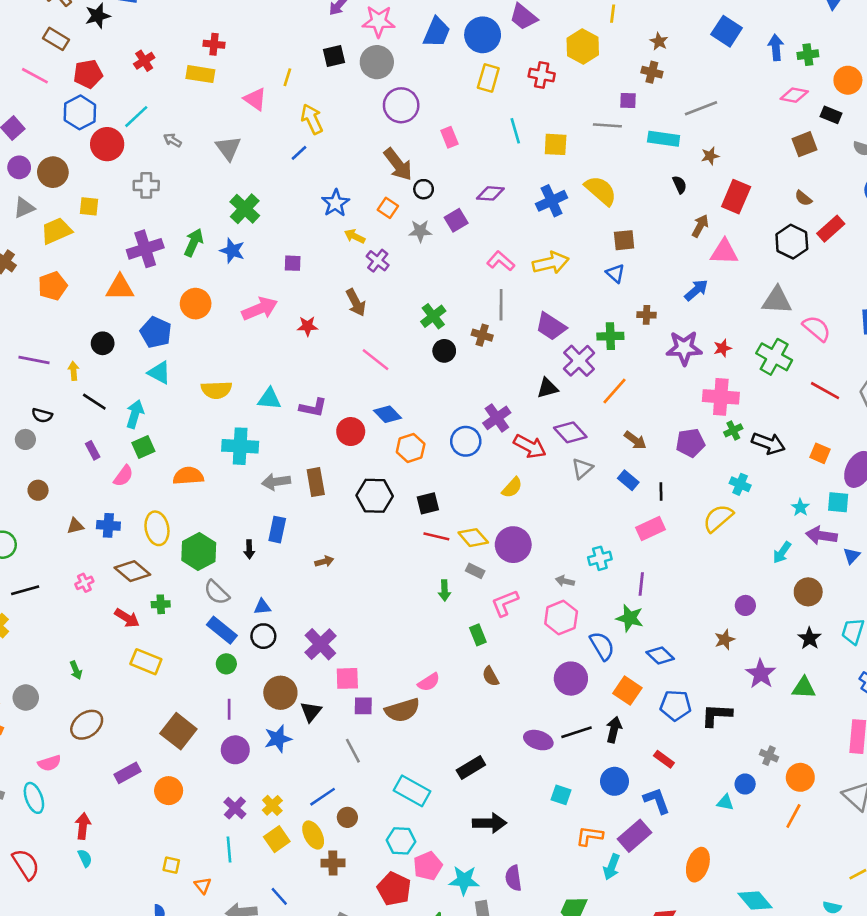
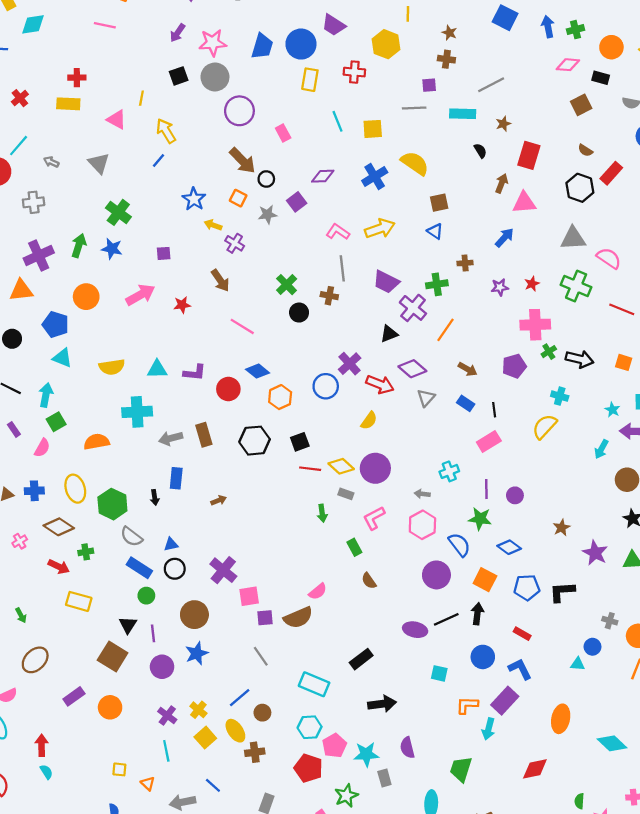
purple star: (684, 348) -> (500, 287), size x0.6
purple circle: (745, 605) -> (515, 495), moved
black triangle: (311, 712) -> (128, 625), moved

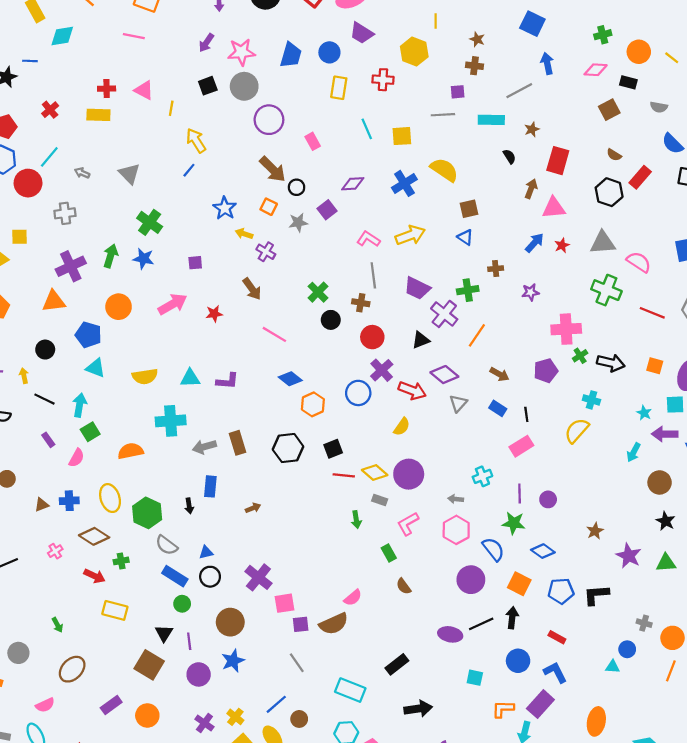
blue arrow: (548, 27) -> (547, 64), moved
blue circle: (301, 44) -> (329, 52), size x0.7
pink triangle: (117, 120) -> (144, 90), moved
red star: (532, 284) -> (562, 245), moved
red circle: (228, 389) -> (372, 337), moved

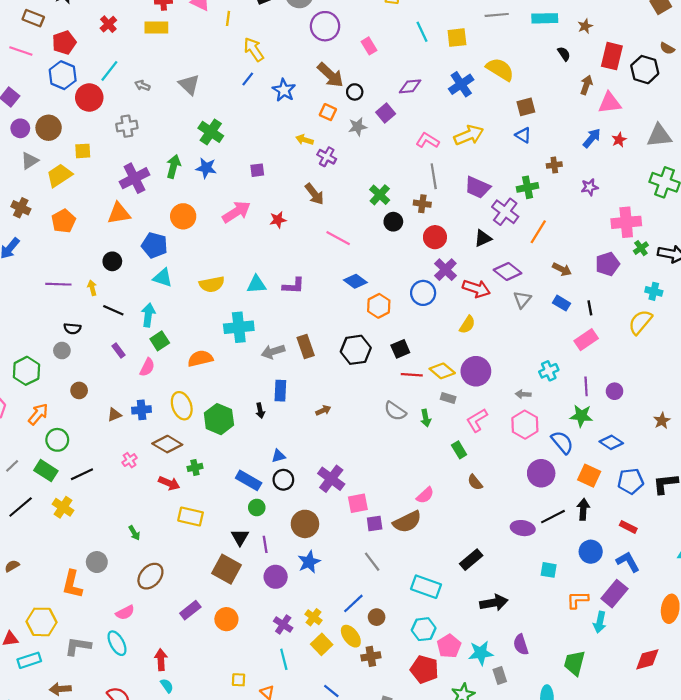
black hexagon: (609, 192) -> (645, 70), moved
blue star: (225, 208) -> (284, 90), moved
gray semicircle: (167, 545) -> (395, 411), moved

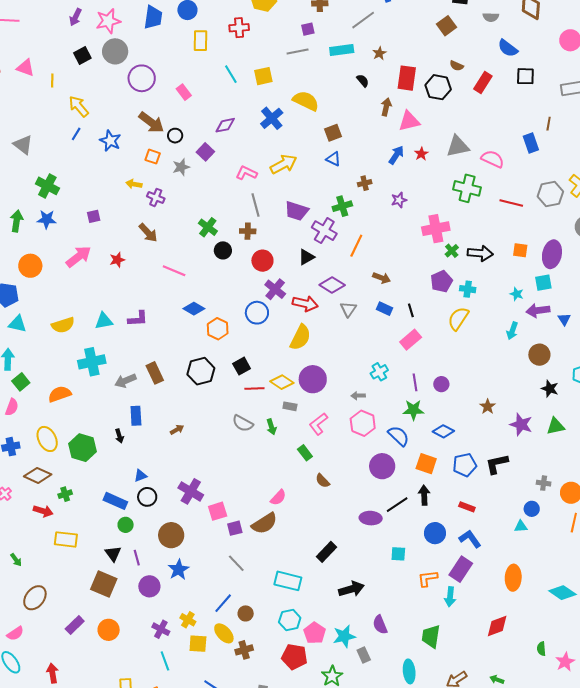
purple pentagon: (607, 264) -> (441, 281), moved
yellow semicircle: (467, 325) -> (300, 337), size x1.5
yellow square: (322, 644) -> (198, 644), turned -36

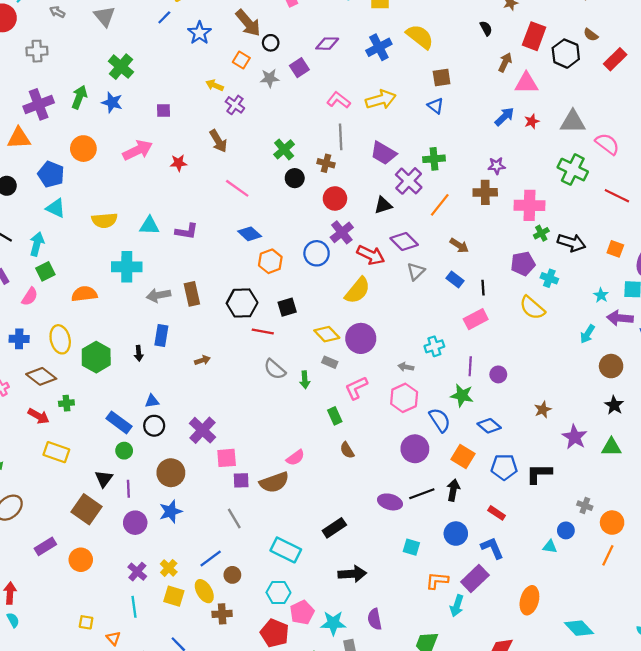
brown cross: (365, 183) -> (485, 192), moved, size x1.5
yellow semicircle: (458, 319) -> (532, 308), turned -95
red line: (254, 389) -> (263, 332), moved

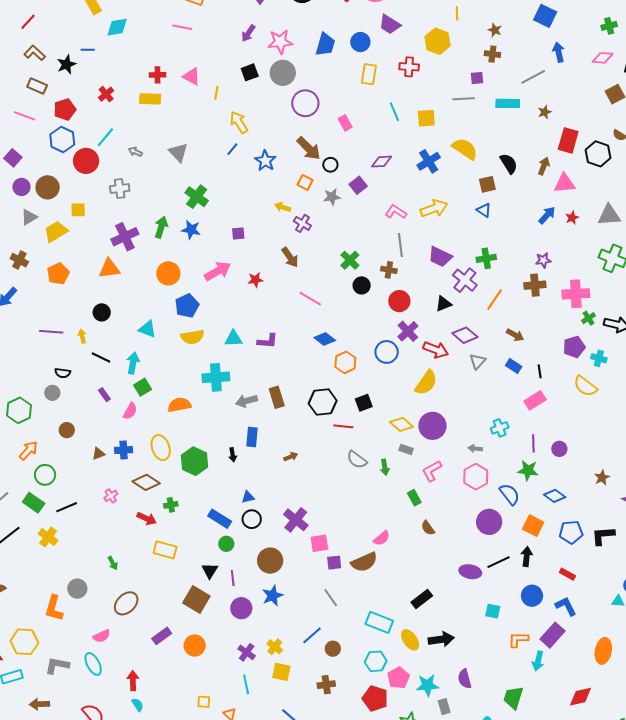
black semicircle: (486, 28) -> (509, 164), moved, size x1.5
blue pentagon: (51, 174) -> (187, 306), moved, turned 30
yellow ellipse: (204, 591) -> (410, 640), moved

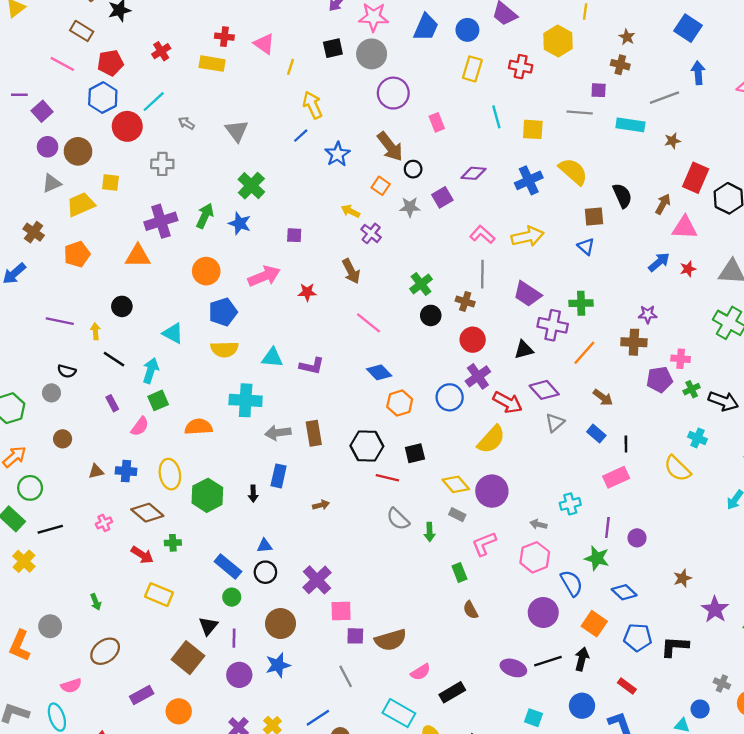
purple cross: (465, 280) -> (553, 325), turned -35
pink cross: (576, 294) -> (681, 359), size x0.6
purple pentagon: (574, 347) -> (659, 380), moved
pink semicircle: (382, 538) -> (421, 672), moved

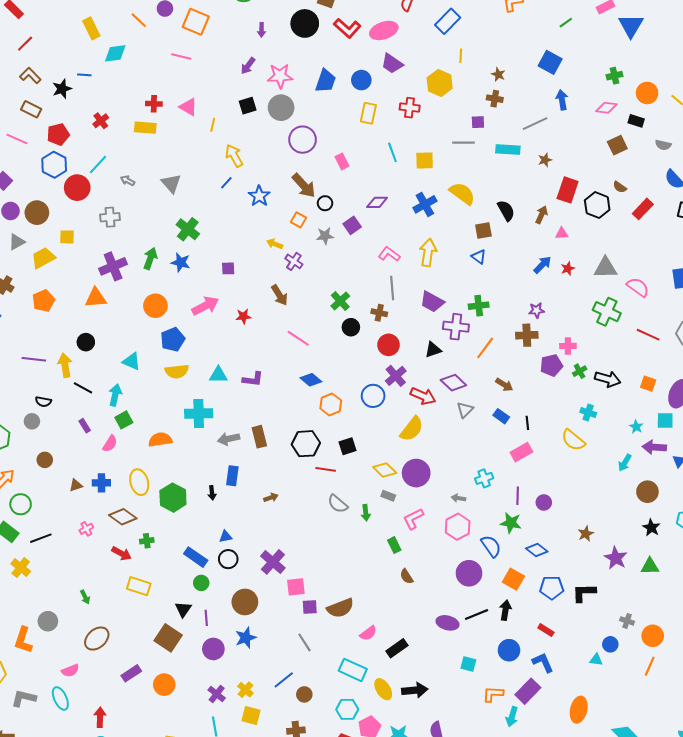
pink triangle: (685, 228) -> (562, 233), size x0.6
yellow arrow: (528, 236) -> (428, 253), turned -64
yellow arrow: (95, 331) -> (65, 365), size x1.6

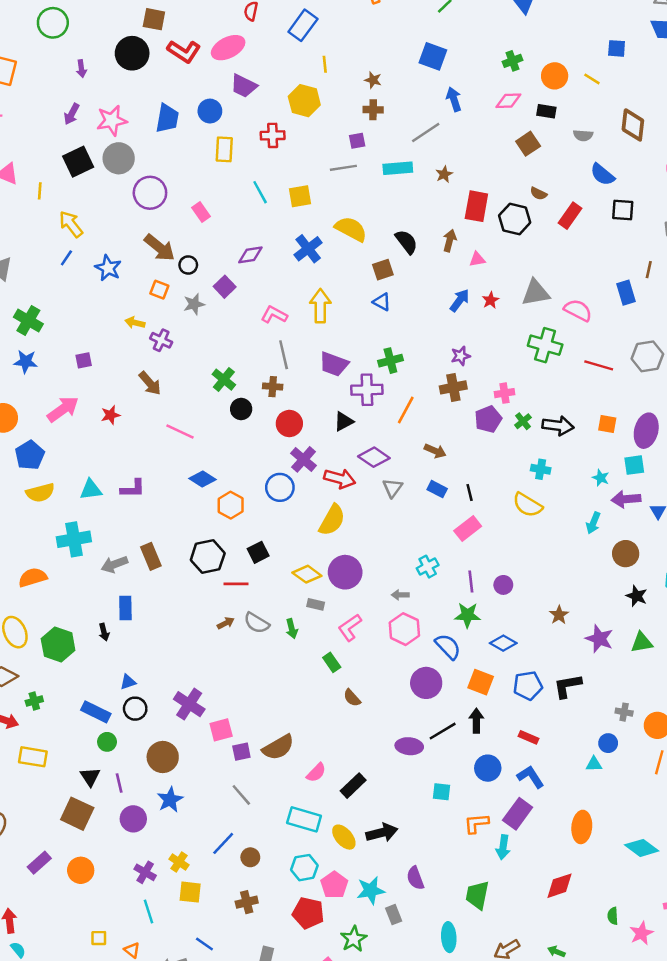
black square: (248, 106) -> (78, 162), size x1.4
brown arrow: (271, 498) -> (226, 623), moved

